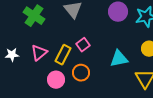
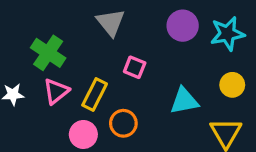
green cross: (34, 16) -> (48, 53), moved
pink square: (83, 45) -> (135, 67), moved, turned -32

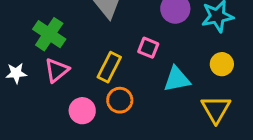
pink square: (135, 67) -> (148, 48), moved
yellow rectangle: (95, 94) -> (109, 67), moved

